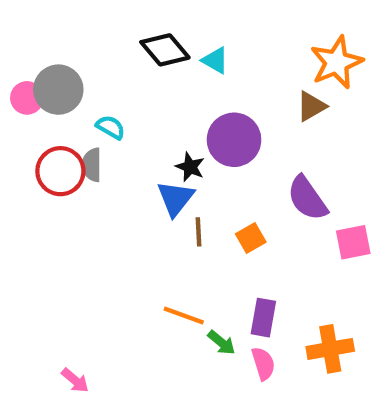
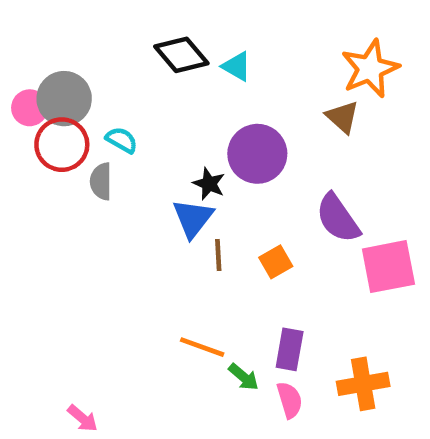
brown triangle: (311, 106) -> (342, 117), turned -48
red circle: (60, 171) -> (62, 145), moved
pink square: (353, 242) -> (388, 267), size x1.4

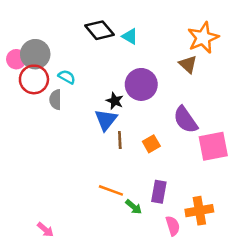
pink semicircle: (290, 400) -> (173, 226), moved

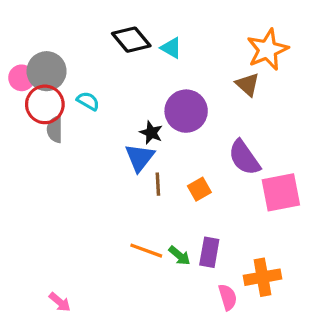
gray semicircle: (55, 100) -> (55, 129), moved
green arrow: (134, 207) -> (179, 256), moved

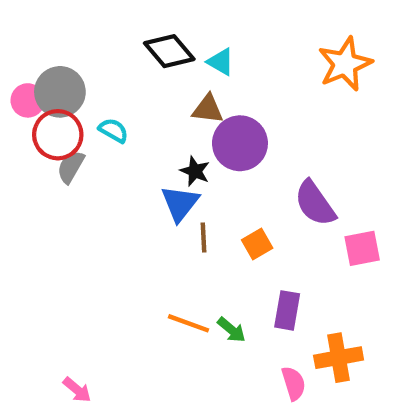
brown triangle: (248, 84) -> (208, 109), moved, turned -35
gray semicircle: (55, 129) -> (71, 167), turned 30
pink square: (281, 192) -> (362, 248), size x0.7
purple rectangle: (209, 252) -> (287, 310), moved

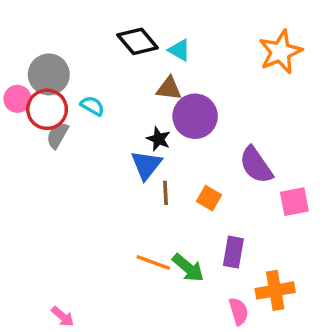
pink circle: (28, 100) -> (17, 99), moved
orange square: (257, 244) -> (209, 198), turned -30
green arrow: (231, 330) -> (188, 268), size x1.4

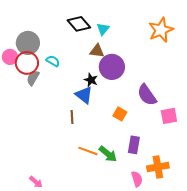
cyan triangle: (179, 50) -> (103, 29), turned 40
blue triangle: (146, 165) -> (84, 95), turned -30
brown line: (165, 193) -> (72, 117), moved

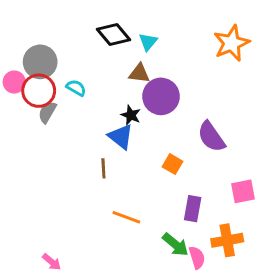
pink square: (169, 116) -> (243, 191), moved
green arrow: (108, 154) -> (175, 245), moved

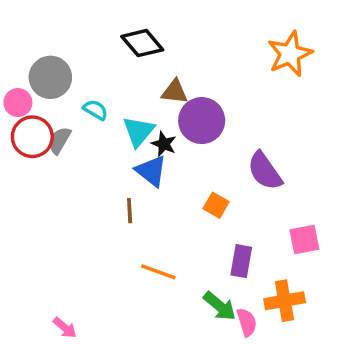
cyan triangle: (148, 42) -> (139, 131), moved, size x1.4
red circle: (39, 91) -> (32, 137), moved

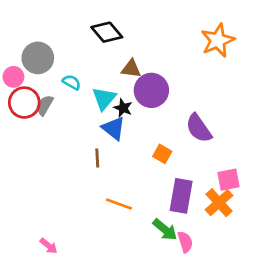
purple rectangle: (241, 261) -> (181, 196), size x1.4
orange cross: (285, 301) -> (219, 203), moved, turned -32

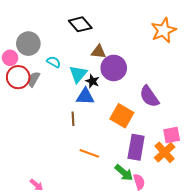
blue triangle: (114, 128) -> (85, 96), turned -36
orange square: (162, 154) -> (122, 116), size x1.6

